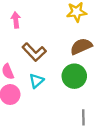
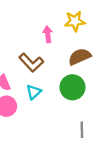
pink arrow: (16, 20) -> (48, 34), moved

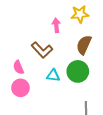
brown semicircle: (80, 57) -> (84, 45), turned -42
cyan triangle: (34, 92) -> (53, 76), moved, turned 48

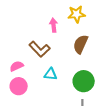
pink semicircle: (18, 67) -> (17, 66), turned 88
green circle: (78, 71) -> (84, 81), moved

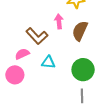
pink arrow: (54, 25) -> (59, 21), moved
pink semicircle: (17, 66) -> (22, 54), moved

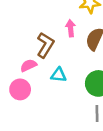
brown L-shape: (37, 36) -> (45, 45), turned -105

